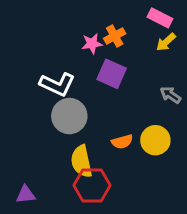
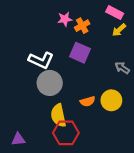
pink star: (92, 44) -> (65, 19), moved

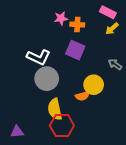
orange cross: (82, 26) -> (77, 25), turned 32
yellow circle: (111, 100) -> (94, 85), moved

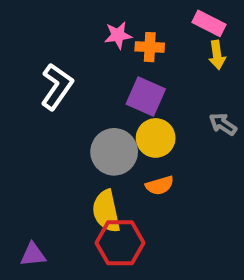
yellow arrow: (112, 29) -> (217, 55), turned -56
white L-shape: (39, 57) -> (57, 87), moved, turned -80
gray circle: (47, 79) -> (114, 152), moved
yellow circle: (94, 85) -> (156, 138), moved

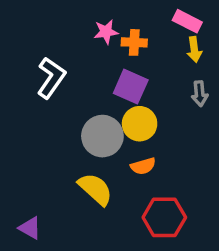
gray arrow: (223, 124) -> (200, 94), moved, turned -130
yellow semicircle: (106, 211) -> (95, 189), turned 144
red hexagon: (120, 243) -> (164, 217), moved
purple triangle: (33, 255) -> (30, 228), turned 35

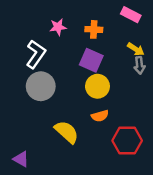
pink star: (106, 32) -> (58, 27), moved
yellow arrow: (194, 49) -> (136, 49), moved, turned -49
gray circle: (102, 136) -> (41, 86), moved
red hexagon: (164, 217) -> (127, 141), moved

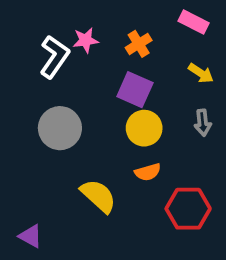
orange cross: (94, 29) -> (139, 44), turned -35
white L-shape: (36, 54) -> (54, 57), moved
gray arrow: (139, 65) -> (203, 123), moved

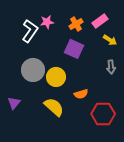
pink rectangle: (194, 22) -> (100, 21), moved, turned -63
yellow circle: (144, 128) -> (56, 77), moved
purple triangle: (31, 236) -> (14, 103), moved, turned 40

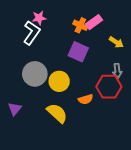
pink rectangle: (100, 21) -> (94, 22), moved
pink star: (47, 22) -> (39, 18), moved
orange cross: (76, 24) -> (80, 25), turned -32
red hexagon: (103, 114) -> (109, 87), moved

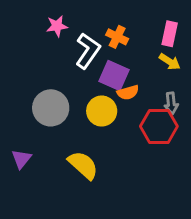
pink rectangle: (94, 22) -> (170, 34), moved, turned -42
white L-shape: (32, 33) -> (88, 51), moved
yellow circle: (59, 81) -> (102, 111), moved
orange semicircle: (86, 99) -> (128, 92), moved

